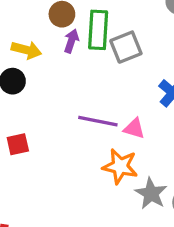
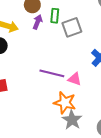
green rectangle: (98, 30) -> (55, 16), size x0.6
gray star: (151, 193) -> (72, 120), moved

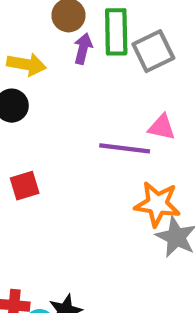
green rectangle: (55, 16) -> (116, 32), size x1.5
pink triangle: (75, 79) -> (162, 127), moved

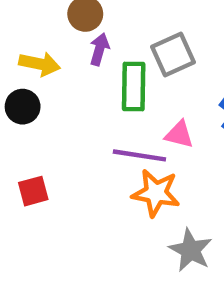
green rectangle: (116, 32) -> (134, 86), moved
orange star: (157, 204) -> (156, 193), moved

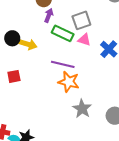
yellow arrow: (40, 64) -> (28, 44), moved
green rectangle: (134, 86) -> (63, 33), turned -70
pink triangle: (179, 135) -> (84, 40), moved

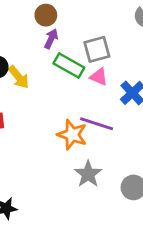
yellow arrow: (28, 44) -> (19, 77), turned 30
purple line: (63, 64) -> (97, 124), moved

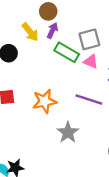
yellow arrow: (19, 77) -> (30, 32), moved
orange star: (72, 135) -> (45, 101), moved, turned -30
gray star: (88, 174) -> (68, 132), moved

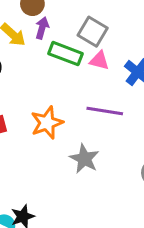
gray square: (89, 39) -> (93, 32), turned -35

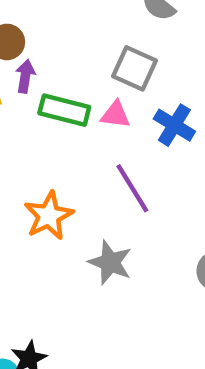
gray square: (93, 32) -> (135, 68), moved
purple line: (105, 111) -> (132, 188), turned 56

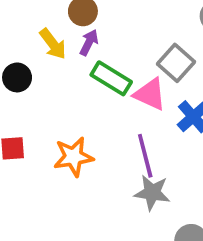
pink triangle: (115, 115) -> (150, 94), size x1.4
gray star: (110, 262) -> (152, 193), moved, turned -30

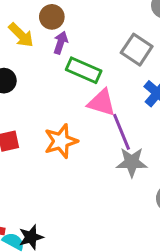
yellow arrow: (53, 44) -> (21, 35), moved
pink triangle: (150, 94) -> (102, 103), moved

